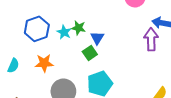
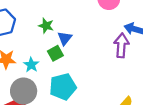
cyan star: (64, 32) -> (31, 65), moved

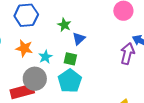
green square: (55, 53) -> (70, 59), moved, turned 32
cyan pentagon: (63, 87) -> (70, 81), turned -30

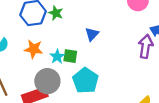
green star: (64, 25) -> (56, 13), moved
green square: (70, 59) -> (70, 56), moved

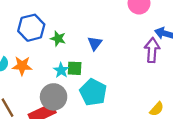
green star: (56, 13) -> (58, 39), moved
orange star: (34, 49) -> (22, 66), moved

